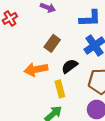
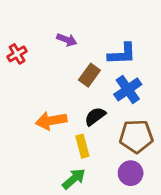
brown rectangle: (52, 43) -> (89, 75), moved

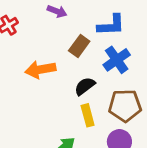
orange arrow: (51, 121) -> (40, 70), moved
yellow rectangle: (82, 146) -> (88, 115), moved

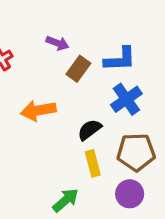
brown rectangle: (79, 46) -> (78, 69), moved

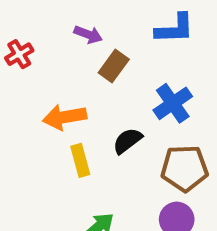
blue L-shape: (120, 59) -> (175, 29), moved
yellow rectangle: (93, 163) -> (80, 160), moved

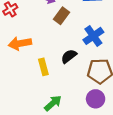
orange arrow: (65, 117) -> (20, 43), moved

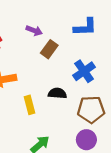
black semicircle: (69, 56) -> (57, 93), turned 42

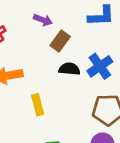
black semicircle: (57, 93) -> (69, 69), moved

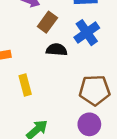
blue cross: (100, 66) -> (87, 33), moved

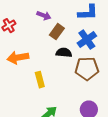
brown pentagon: (95, 90) -> (87, 69), moved

